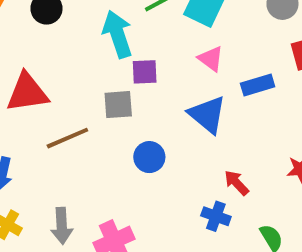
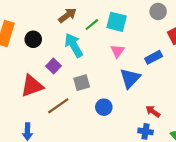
pink triangle: (211, 59) -> (117, 51), moved, turned 40
purple square: (145, 72) -> (53, 66), moved, turned -32
blue triangle: (207, 115) -> (130, 78), turned 45

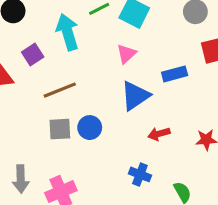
gray square: (82, 83) -> (60, 129), moved
brown line: (58, 106) -> (60, 90), moved
red arrow: (153, 111) -> (159, 134), moved, turned -64

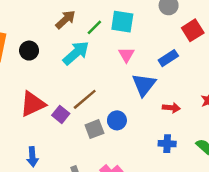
cyan arrow: (67, 32) -> (76, 53), turned 84
purple square: (33, 55) -> (61, 114), moved
red arrow: (159, 134) -> (171, 108), turned -140

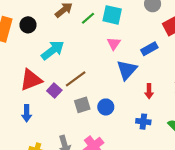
black circle: (29, 51) -> (28, 25), moved
cyan arrow: (76, 53) -> (53, 50), moved
red arrow: (171, 108) -> (149, 91), turned 80
blue circle: (117, 120) -> (106, 107), moved
blue arrow: (32, 157) -> (27, 113), moved

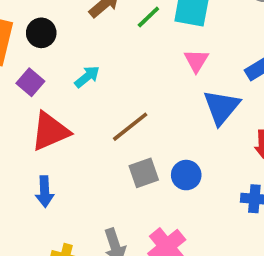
cyan arrow: (53, 50) -> (87, 77), size x0.6
purple square: (54, 90) -> (30, 82), moved

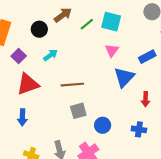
black circle: (41, 33) -> (39, 29), moved
brown line: (130, 127) -> (72, 85), turned 30
blue circle: (186, 175) -> (103, 125), moved

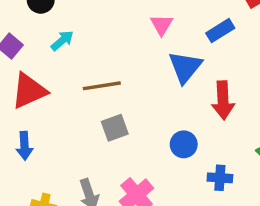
red arrow: (146, 99) -> (223, 100), size x1.5
blue circle: (103, 125) -> (184, 144), moved
blue cross: (139, 129) -> (220, 178), moved

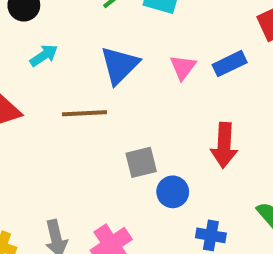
pink triangle: (162, 25) -> (183, 67), moved
blue triangle: (185, 67) -> (120, 65), moved
gray square: (115, 128) -> (141, 162), moved

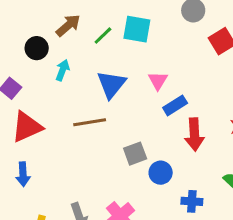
cyan arrow: (44, 55) -> (62, 70), moved, turned -30
blue rectangle: (230, 64) -> (175, 105), moved

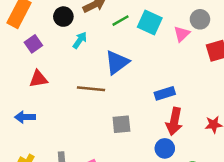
pink triangle: (158, 81) -> (182, 34), moved
red triangle: (27, 127) -> (38, 79), size x0.7
blue circle: (161, 173) -> (165, 148), moved
blue arrow: (23, 174) -> (25, 117), turned 78

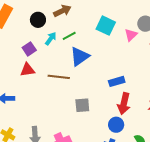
green line: (120, 21) -> (69, 36), moved
purple square: (33, 44) -> (29, 49), moved
red triangle: (38, 79) -> (27, 70), moved

